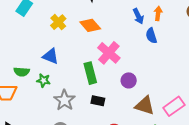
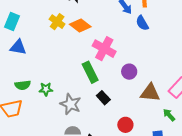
yellow cross: (58, 22) -> (57, 22), moved
blue triangle: (51, 56) -> (18, 47), moved
black rectangle: (98, 101) -> (103, 98), turned 48

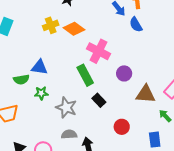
yellow cross: (57, 22) -> (51, 25), turned 35
blue triangle: (18, 47) -> (39, 67), moved
green semicircle: (23, 85) -> (21, 79), moved

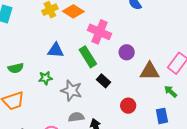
blue triangle: (39, 67) -> (56, 50), moved
green semicircle: (21, 79) -> (16, 68), moved

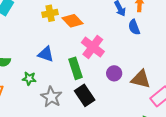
brown triangle: (150, 71) -> (141, 79), moved
black rectangle: (103, 81) -> (85, 95), size x1.5

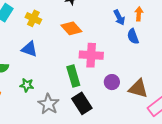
yellow cross: (50, 13) -> (33, 18), moved, turned 35
pink cross: (93, 47) -> (91, 55), turned -35
blue triangle: (46, 54) -> (29, 49), moved

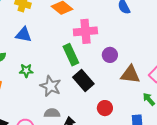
brown triangle: (138, 88) -> (130, 75), moved

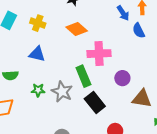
gray star: (50, 86) -> (62, 92), moved

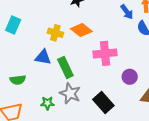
yellow cross: (38, 23) -> (55, 33), moved
green rectangle: (83, 76) -> (65, 68), moved
green star: (38, 90) -> (47, 103), moved

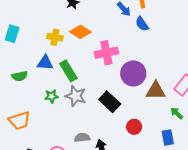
purple circle: (130, 77) -> (133, 73), size x1.6
green semicircle: (18, 80) -> (20, 76), moved
green star: (47, 103) -> (51, 96), moved

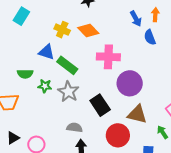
green rectangle: (68, 71) -> (67, 65), turned -35
green semicircle: (20, 76) -> (25, 74), moved
brown triangle: (156, 91) -> (137, 114), moved
red circle: (134, 127) -> (118, 135), size x1.5
gray semicircle: (82, 138) -> (74, 128), moved

